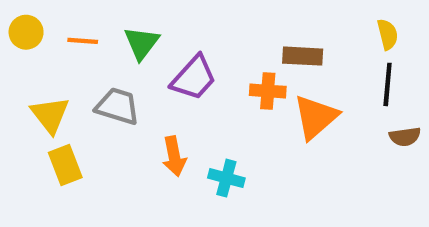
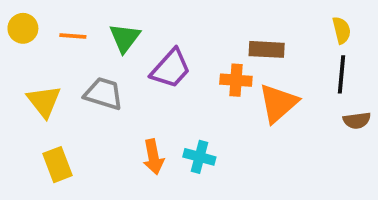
orange arrow: (174, 156) -> (153, 157), moved
yellow rectangle: (65, 165) -> (57, 165), moved

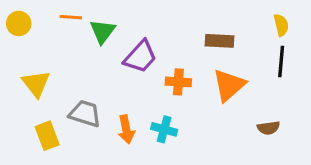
orange line: (73, 36) -> (71, 17), moved
orange cross: (236, 80) -> (178, 82), moved
gray trapezoid: (104, 94) -> (85, 114), moved
brown semicircle: (357, 120) -> (268, 128), moved

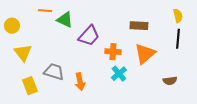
yellow circle: (19, 23) -> (12, 26), moved
green triangle: (102, 31) -> (65, 20), turned -42
cyan cross: (164, 129) -> (119, 74), moved, turned 35

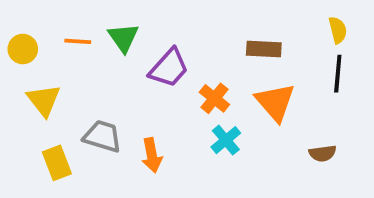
orange line: (45, 11) -> (78, 41), moved
green triangle: (65, 20) -> (123, 38), turned 30
orange cross: (113, 52) -> (214, 98), turned 35
orange triangle: (145, 54) -> (275, 102), turned -30

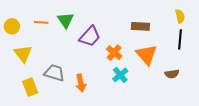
brown semicircle: (323, 153) -> (172, 74), moved

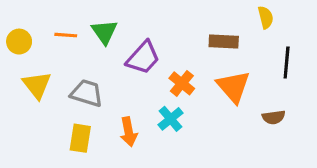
yellow semicircle: (180, 16) -> (266, 17), moved
gray trapezoid: (54, 73) -> (87, 93), moved
cyan cross: (120, 75) -> (171, 119), moved
yellow rectangle: (30, 87) -> (80, 138), moved, turned 30

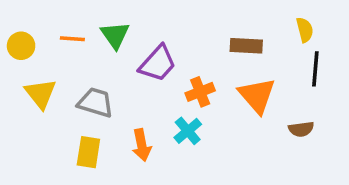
yellow semicircle: (266, 17) -> (305, 30), moved
orange cross: (182, 83) -> (200, 92), turned 30

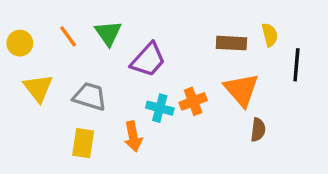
yellow semicircle: (305, 30) -> (270, 35), moved
orange line: (72, 39) -> (68, 36), turned 50
orange cross: (200, 92) -> (193, 101), moved
brown semicircle: (301, 129) -> (258, 130), moved, turned -75
cyan cross: (188, 131) -> (160, 108), moved, turned -35

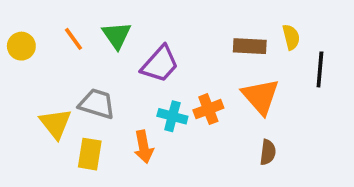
yellow triangle: (38, 88) -> (56, 123), moved
brown semicircle: (258, 130) -> (268, 152), moved

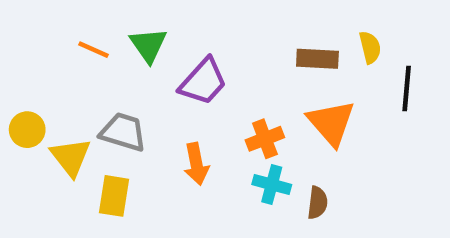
orange line: (74, 39) -> (93, 50), turned -30
yellow circle: (21, 46) -> (27, 130), moved
cyan cross: (172, 116) -> (272, 184), moved
orange arrow: (144, 147) -> (196, 164), moved
brown semicircle: (268, 152) -> (317, 203), moved

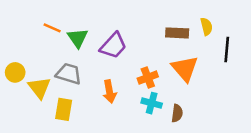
green triangle: (148, 45) -> (78, 38), moved

